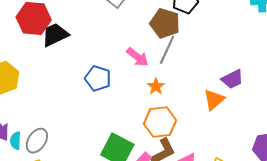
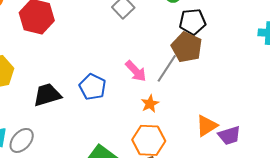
brown pentagon: (165, 23) -> (187, 47), moved
black trapezoid: (55, 35) -> (47, 95), moved
purple trapezoid: (232, 79) -> (229, 135), moved

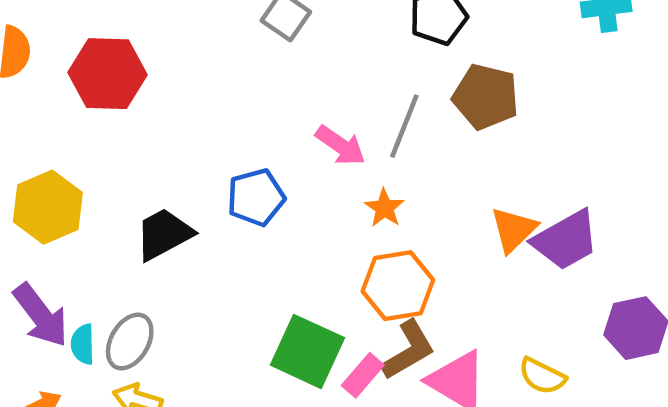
brown pentagon: (187, 47) -> (486, 97), moved
blue pentagon: (93, 87) -> (256, 197), turned -30
purple trapezoid: (229, 135) -> (566, 240), size x1.4

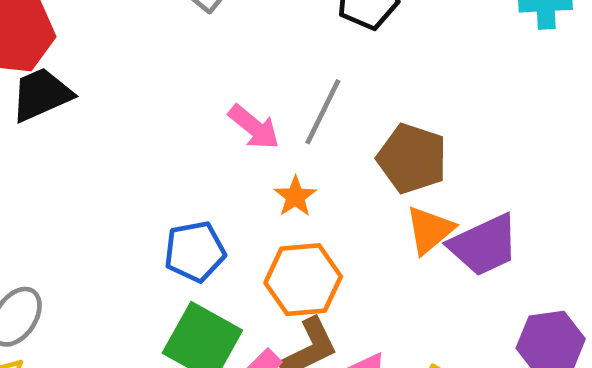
brown pentagon: (486, 97) -> (412, 159), moved
blue pentagon: (256, 197) -> (195, 251), moved
black trapezoid: (164, 234) -> (41, 95), moved

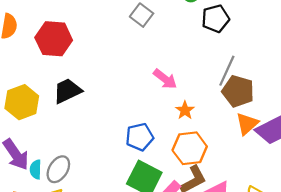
black trapezoid: (41, 95) -> (67, 91), moved
gray line: (323, 112) -> (227, 71), moved

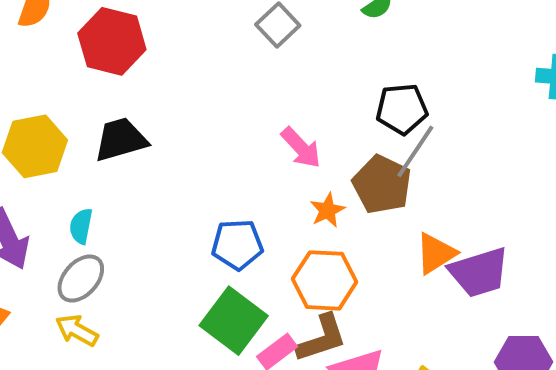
black pentagon: (216, 19) -> (402, 109), moved
brown pentagon: (238, 91) -> (382, 184), moved
cyan semicircle: (36, 169) -> (81, 226), moved

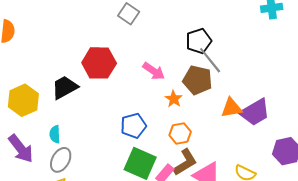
red hexagon: (112, 41) -> (99, 63), moved
gray line: (415, 151) -> (210, 60), turned -60
orange triangle: (436, 253) -> (231, 108), turned 35
orange hexagon: (325, 280) -> (180, 133), size x0.7

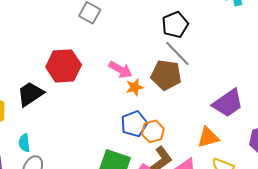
black pentagon: (199, 41) -> (175, 25), moved
orange star: (174, 99) -> (135, 87), moved, turned 30
orange triangle: (231, 108) -> (208, 137), moved
blue pentagon: (133, 126) -> (134, 124), moved

